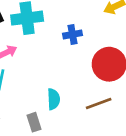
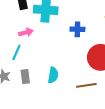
gray rectangle: (34, 122) -> (25, 77), moved

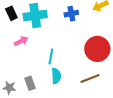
blue cross: (77, 29) -> (71, 14), moved
cyan line: (16, 52) -> (51, 57), moved

